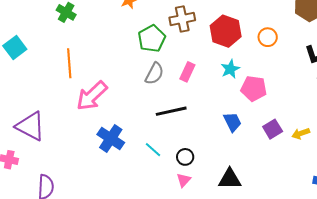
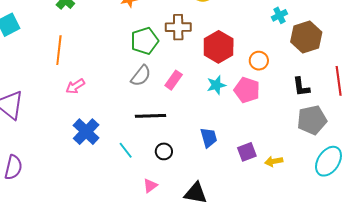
pink pentagon: (254, 88) -> (247, 90), moved
pink arrow: (92, 96) -> (75, 86), size x0.6
black circle: (185, 157) -> (164, 151), moved

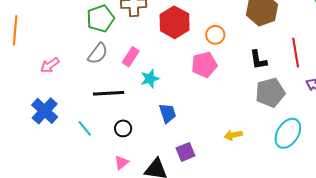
cyan star: (216, 85) -> (150, 79), moved
pink arrow: (75, 86) -> (50, 65), moved
pink pentagon: (247, 90) -> (204, 65), turned -30
purple square: (247, 152) -> (186, 152), moved
pink triangle: (150, 186) -> (122, 163), moved

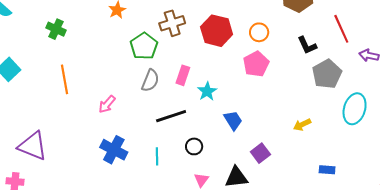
cyan line: (85, 128) -> (157, 156), turned 54

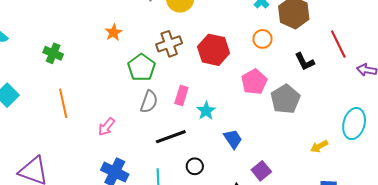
orange circle: (259, 32) -> (262, 39), moved
gray pentagon: (327, 74) -> (285, 99), moved
yellow arrow: (302, 125) -> (319, 146), moved

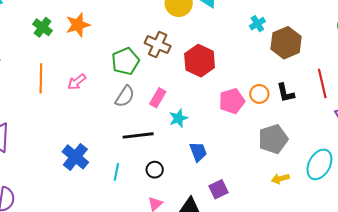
orange star: (114, 32) -> (78, 25), moved, size x1.4
orange circle: (262, 39) -> (259, 94), moved
brown cross: (169, 44) -> (158, 45), turned 30
gray pentagon: (285, 99) -> (273, 139), moved
pink arrow: (106, 127) -> (77, 82), moved

